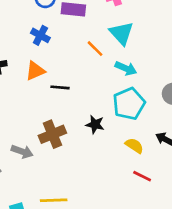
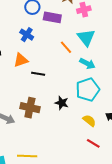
brown cross: (52, 134) -> (30, 108), turned 30

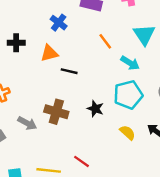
cyan triangle: (86, 38) -> (144, 35), moved
red line: (93, 143) -> (82, 161), moved

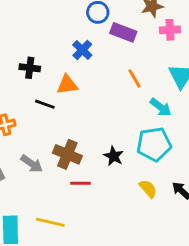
black line: (69, 71) -> (45, 104), moved
red line: (82, 161) -> (80, 183), moved, turned -42

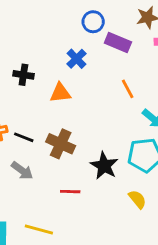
black line: (45, 104) -> (24, 137), moved
brown cross: (67, 154) -> (61, 144), moved
black star: (114, 156) -> (104, 166), size x1.4

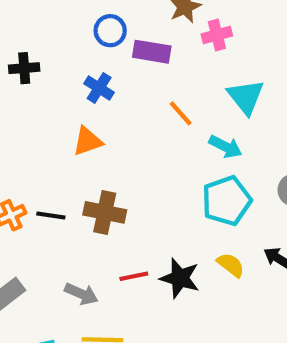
black cross: (23, 75) -> (24, 68), moved
black star: (104, 166) -> (180, 278), moved
gray arrow: (22, 171) -> (81, 294), moved

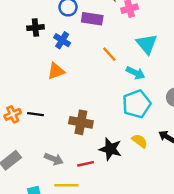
black cross: (24, 68) -> (35, 28), moved
brown cross: (105, 212) -> (81, 122), moved
red line: (134, 276) -> (86, 164), moved

